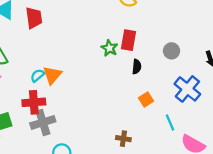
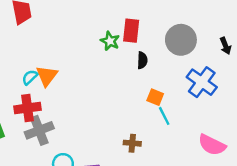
gray circle: (171, 51) -> (181, 40), size x1.6
orange square: (146, 100) -> (155, 97), turned -32
cyan line: (170, 123) -> (164, 116), moved

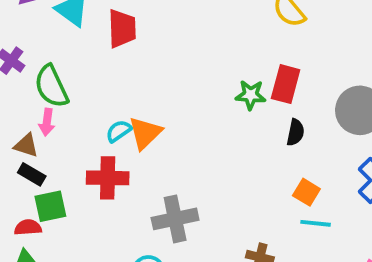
green star: (110, 41) -> (251, 95), turned -30
cyan line: (164, 116) -> (316, 223), turned -66
gray cross: (39, 130) -> (175, 219), moved

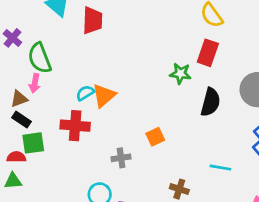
red rectangle: (286, 84) -> (208, 53), moved
black semicircle: (295, 132) -> (210, 102), size x1.5
brown triangle: (26, 145) -> (19, 99), turned -42
orange square: (306, 192) -> (155, 137), moved, turned 30
gray cross: (175, 219) -> (121, 158), size x0.6

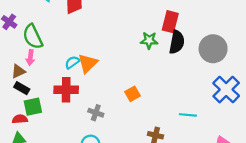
black semicircle: (210, 102) -> (177, 42), moved
gray cross: (121, 158) -> (96, 113), moved, turned 32

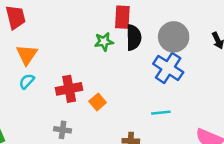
orange triangle: (88, 63) -> (27, 55), moved
red cross: (66, 90) -> (69, 89), moved
blue cross: (226, 90) -> (168, 68), moved

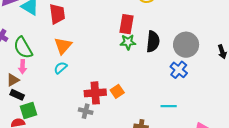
red rectangle: (122, 17) -> (127, 24), moved
blue cross: (168, 68) -> (179, 70), size x0.7
red cross: (69, 89) -> (95, 93), moved

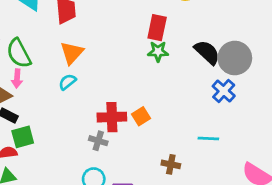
black semicircle: (153, 41) -> (207, 52), moved, turned -55

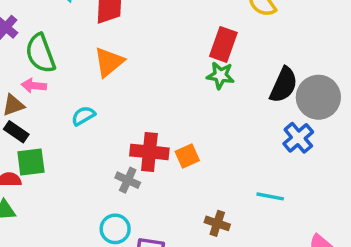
black semicircle: (207, 52) -> (284, 85), turned 64
pink arrow: (17, 78) -> (34, 86), turned 84
cyan semicircle: (67, 82) -> (83, 116), moved

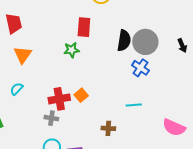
green star: (220, 75) -> (72, 50), moved

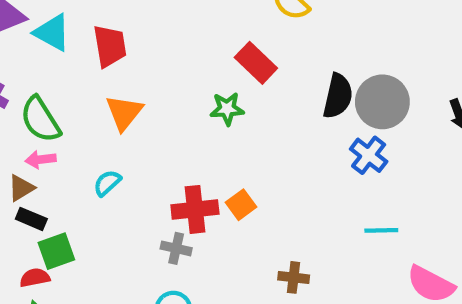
red rectangle: (84, 27) -> (256, 63), turned -54
cyan line: (134, 105) -> (381, 230), moved

